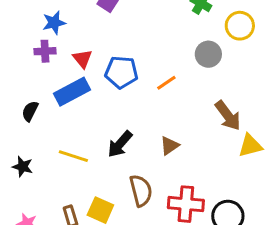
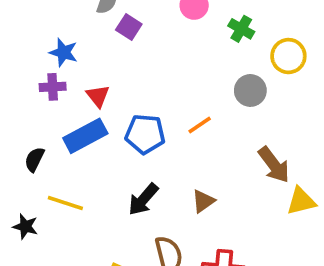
blue star: (54, 23) -> (64, 52), turned 30
blue pentagon: (121, 72) -> (145, 134), moved
yellow line: (73, 156) -> (65, 203), moved

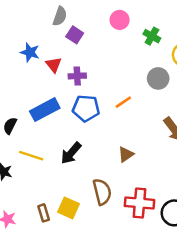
purple cross: (53, 87) -> (77, 76), moved
red triangle: (98, 96) -> (54, 65), moved
black arrow: (143, 199) -> (71, 153), moved

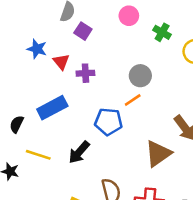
gray circle: (158, 78) -> (140, 76), moved
blue pentagon: (86, 108) -> (108, 122), moved
brown triangle: (126, 154) -> (158, 154), moved, size x1.6

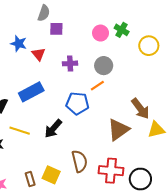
pink circle: (129, 16) -> (101, 33), moved
purple square: (83, 31) -> (56, 29), turned -32
purple cross: (85, 73) -> (70, 63), moved

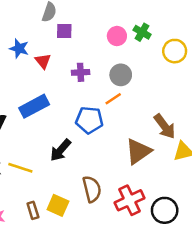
yellow line: (20, 131) -> (20, 168), moved
red cross: (111, 171) -> (129, 200), turned -30

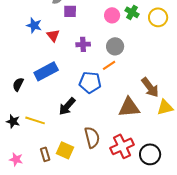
yellow circle: (175, 51) -> (158, 17), moved
brown triangle: (138, 151) -> (129, 107), turned 30

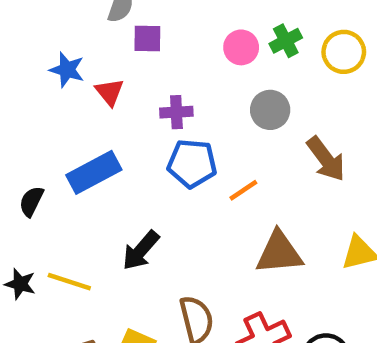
green cross: (132, 12) -> (286, 41), turned 32
gray circle: (115, 46) -> (270, 110), moved
orange line: (109, 65) -> (243, 190), moved
blue pentagon: (90, 82) -> (192, 163), moved
brown arrow: (150, 87) -> (326, 159), moved

